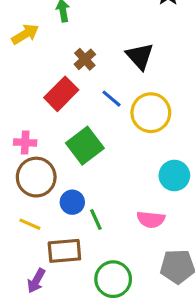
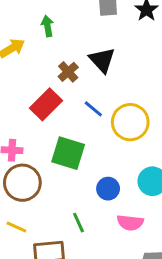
black triangle: (140, 56) -> (102, 60), moved
green square: (85, 146) -> (68, 153), turned -36
blue circle: (72, 202) -> (108, 189), moved

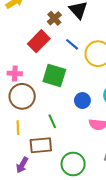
green line: (79, 223) -> (52, 121), moved
yellow line: (16, 227) -> (18, 128), turned 64

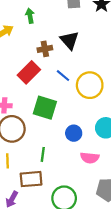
brown cross: (54, 18) -> (45, 49), turned 32
green line: (52, 121) -> (43, 154), turned 32

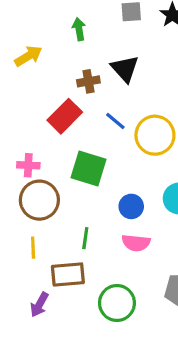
green arrow: (30, 16) -> (79, 29), moved
pink semicircle: (90, 158) -> (136, 243), moved

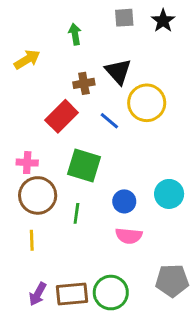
yellow circle: (155, 135) -> (147, 103), moved
green line: (85, 238) -> (76, 213), moved
brown rectangle: (68, 274) -> (72, 294), moved

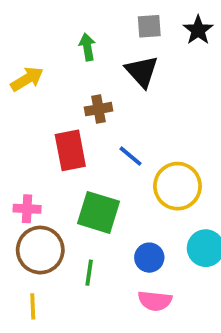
black triangle: (118, 71) -> (142, 71), moved
yellow circle: (147, 103) -> (177, 186), moved
red rectangle: (62, 116) -> (70, 150), turned -56

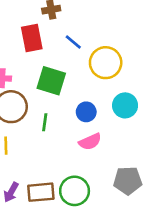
pink semicircle: (155, 301) -> (90, 142), turned -30

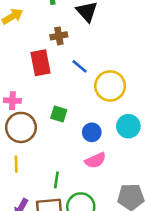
green square: (51, 81) -> (59, 114), moved, size x0.6
green line: (45, 122) -> (56, 180), moved

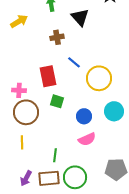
red rectangle: (41, 63) -> (48, 76), moved

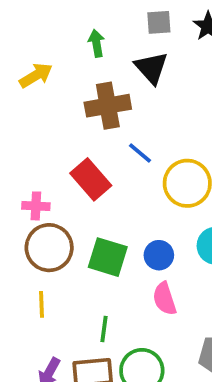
brown cross: (57, 37) -> (108, 106), size x1.6
red rectangle: (48, 76) -> (91, 179), turned -30
green square: (57, 101) -> (108, 257), moved, size x1.5
pink semicircle: (87, 139) -> (165, 299), turned 96

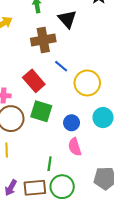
green square: (108, 257) -> (41, 111), moved
green line: (104, 329) -> (50, 164), moved

